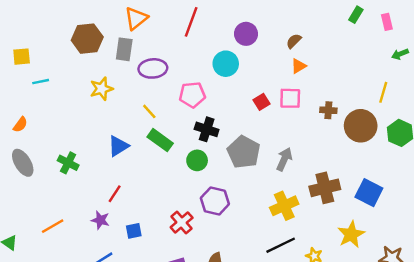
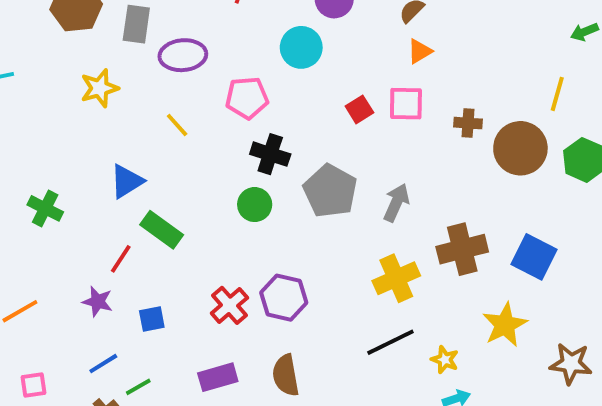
green rectangle: (160, 140) -> (162, 230), moved
purple hexagon: (215, 201) -> (284, 298), moved

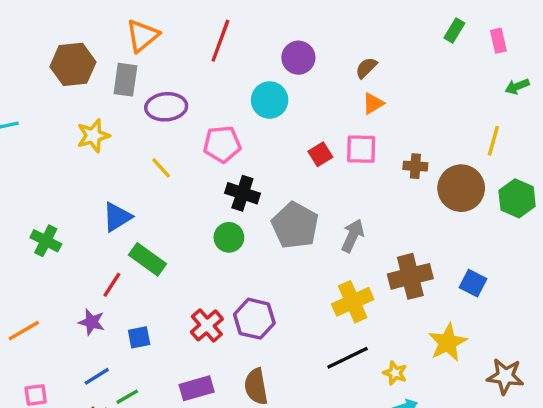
blue square: (534, 257) -> (473, 283), size x0.7

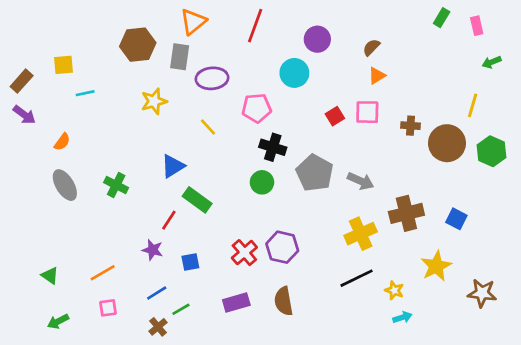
gray arrow: (353, 236) -> (361, 181), turned 90
orange line: (24, 331) -> (103, 273), moved

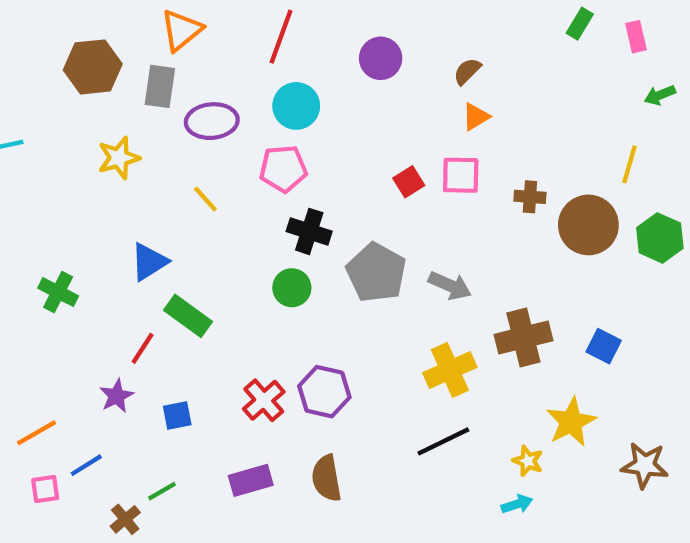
cyan circle: (294, 73) -> (296, 106), moved
purple star: (153, 250) -> (117, 396), turned 30
yellow star: (394, 290) -> (528, 461), moved
blue line: (157, 293) -> (86, 465), moved

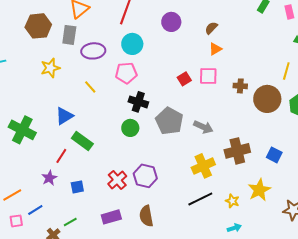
green cross: (58, 292) -> (22, 130), size x1.5
yellow star: (528, 461) -> (232, 201), moved

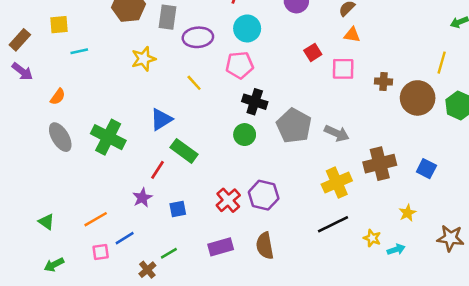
orange triangle: (215, 49) -> (352, 35), turned 40
red square: (184, 79) -> (313, 52), moved
yellow star: (259, 190) -> (408, 213), size x0.6
yellow star: (232, 201) -> (372, 238), moved
cyan arrow: (234, 228) -> (396, 249), moved

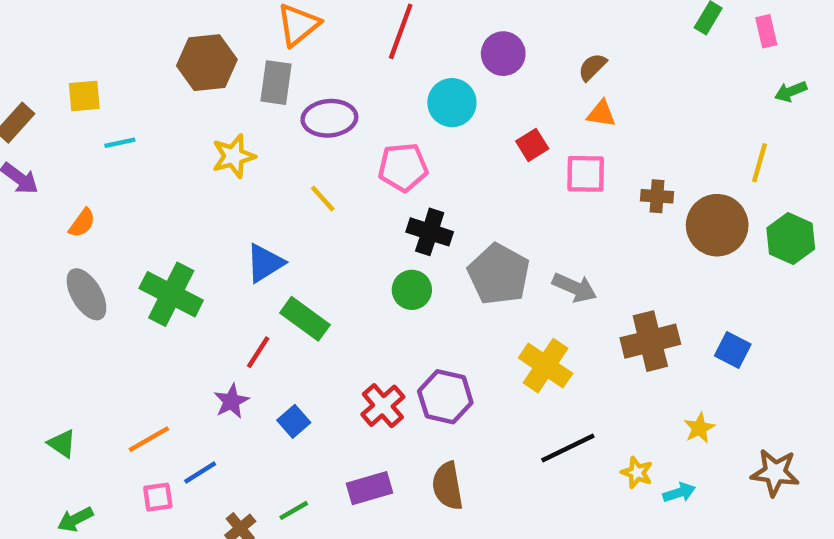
cyan circle: (247, 28) -> (452, 103), moved
yellow cross: (337, 183) -> (546, 366), moved, turned -32
blue square: (178, 209) -> (294, 421), turned -30
green line: (169, 253) -> (294, 510), moved

